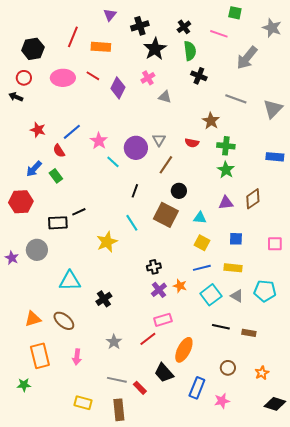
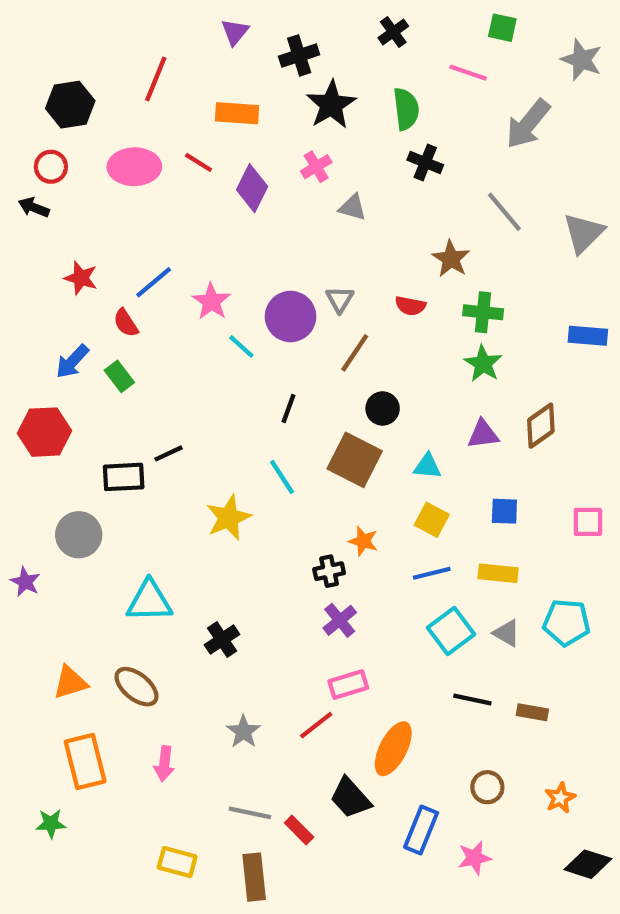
black cross: (184, 27) -> (393, 32), moved
orange rectangle: (101, 47) -> (237, 113), moved
gray line: (236, 99) -> (504, 212), turned 30
purple star: (12, 258) -> (25, 582), moved
orange star: (180, 286) -> (363, 541), moved

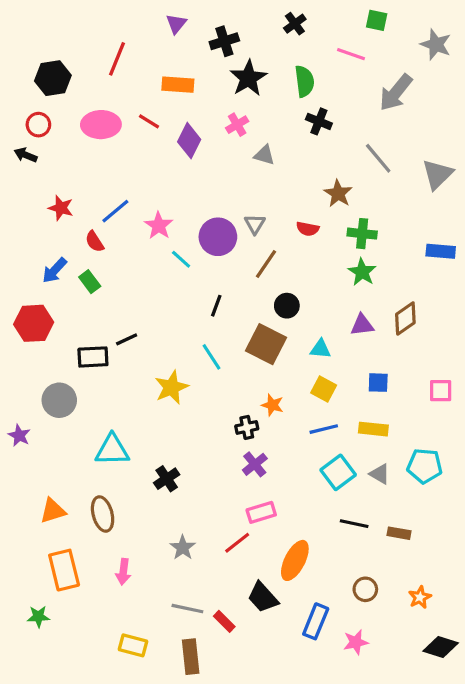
brown ellipse: (136, 687) -> (103, 514), turned 36

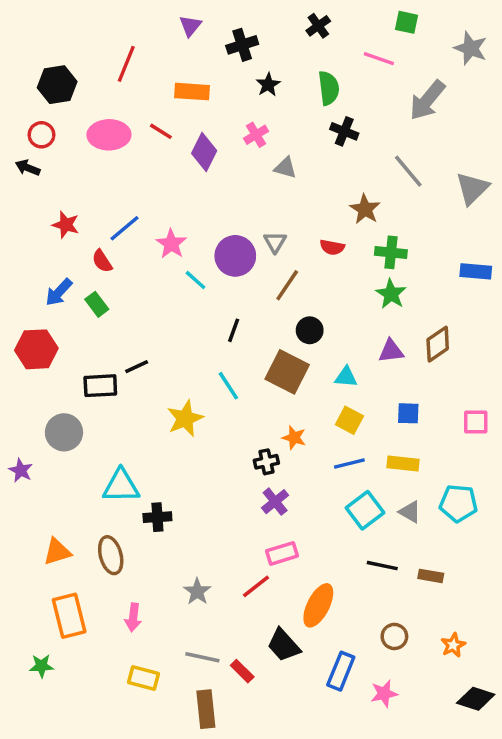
black star: (248, 78) -> (268, 85), size x0.6
black cross: (167, 479) -> (157, 517), moved, turned 30
yellow rectangle: (133, 645) -> (144, 678), moved

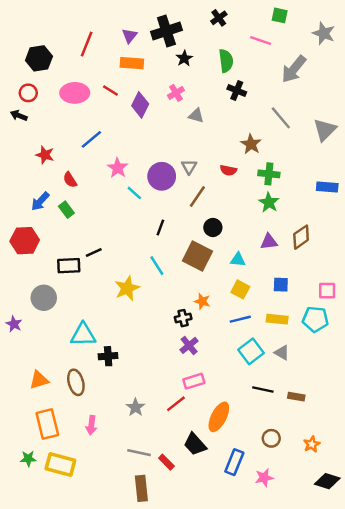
purple triangle: (190, 26) -> (130, 36), moved
black cross: (242, 45) -> (166, 31), size x1.4
blue line: (125, 228) -> (91, 139), moved
cyan pentagon: (458, 503) -> (315, 319), moved
yellow rectangle: (144, 678) -> (60, 465), moved, size x1.4

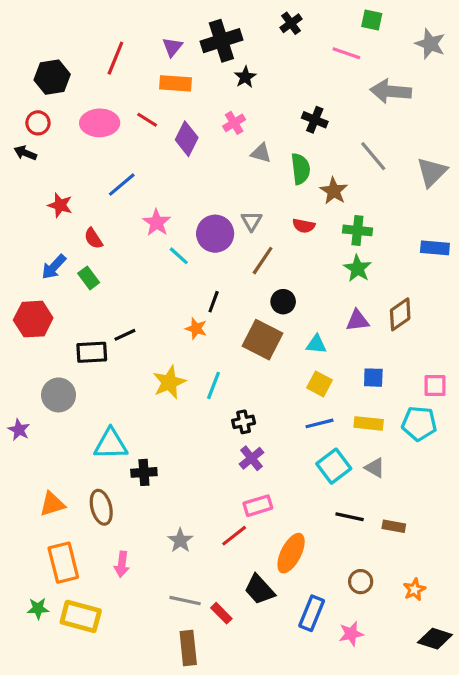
green semicircle: (226, 61) -> (301, 169), moved
gray arrow: (294, 69) -> (391, 91), turned 56
cyan line: (157, 266) -> (214, 385), moved, turned 54
orange star: (202, 301) -> (196, 329), moved

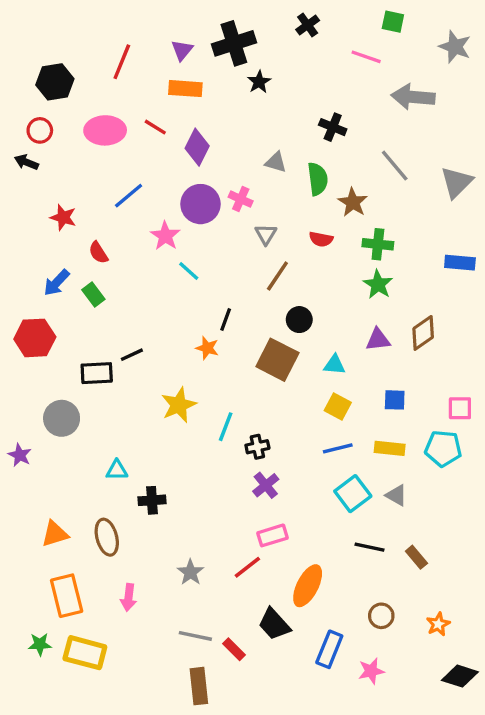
pink cross: (234, 123) -> (241, 199), moved, turned -35
purple circle: (215, 234) -> (200, 204), moved
cyan line: (214, 385) -> (226, 427), moved
cyan triangle: (111, 444) -> (117, 470), size x0.6
brown rectangle: (394, 526) -> (416, 557), turned 40

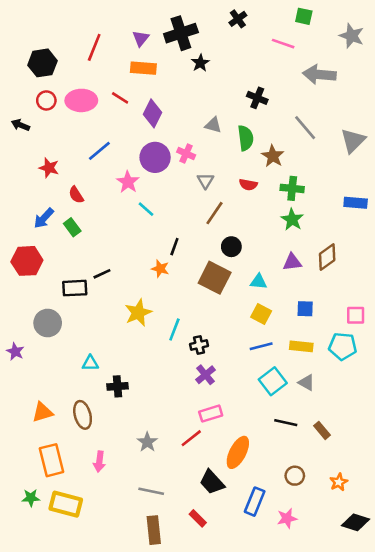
red circle: (40, 130) -> (46, 100), moved
red rectangle: (234, 649) -> (198, 518), moved

